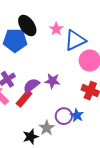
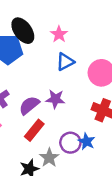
blue triangle: (75, 40) -> (65, 62), moved, size x0.7
red rectangle: (24, 98) -> (34, 130), moved

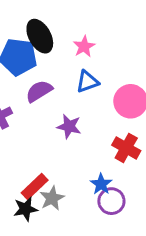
purple semicircle: (29, 105) -> (39, 91), moved
red rectangle: (34, 130) -> (35, 187), moved
purple circle: (70, 143) -> (111, 201), moved

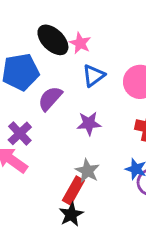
black ellipse: (40, 36) -> (53, 40), moved
gray star: (52, 198) -> (87, 171), moved

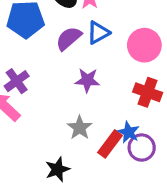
purple semicircle: (50, 98) -> (69, 38), moved
red rectangle: (73, 190) -> (110, 144), moved

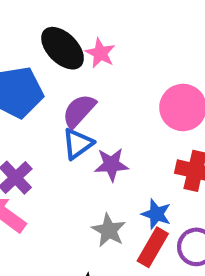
blue triangle: (98, 33) -> (78, 144), moved
blue star: (129, 132) -> (156, 214), moved

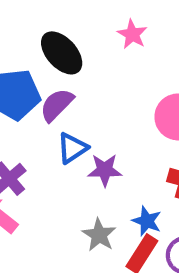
pink star: (100, 53) -> (132, 34), moved
purple semicircle: (79, 111) -> (57, 105), moved

